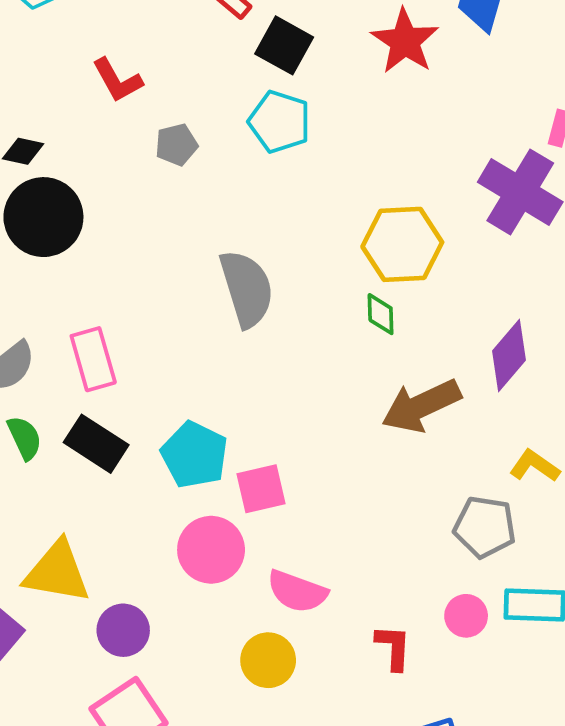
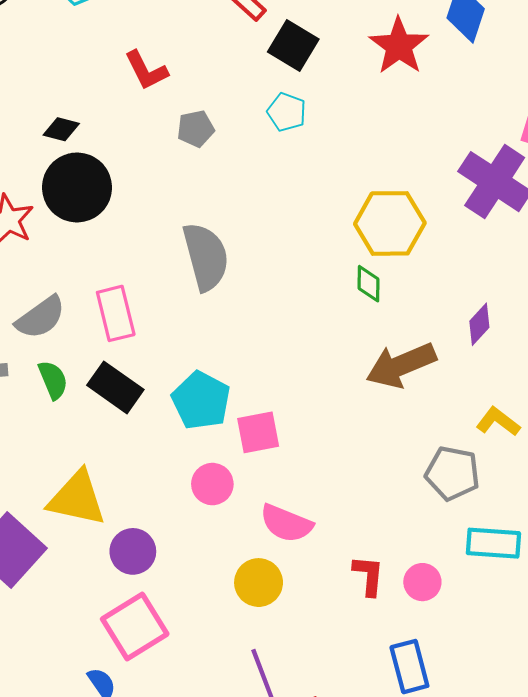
cyan pentagon: (280, 122) -> (287, 112), size x0.7
gray semicircle: (247, 289) -> (206, 257), moved
purple diamond: (509, 356) -> (479, 324), size x0.7
pink circle: (211, 550) -> (212, 484), size x0.7
pink circle: (466, 616) -> (422, 582), moved

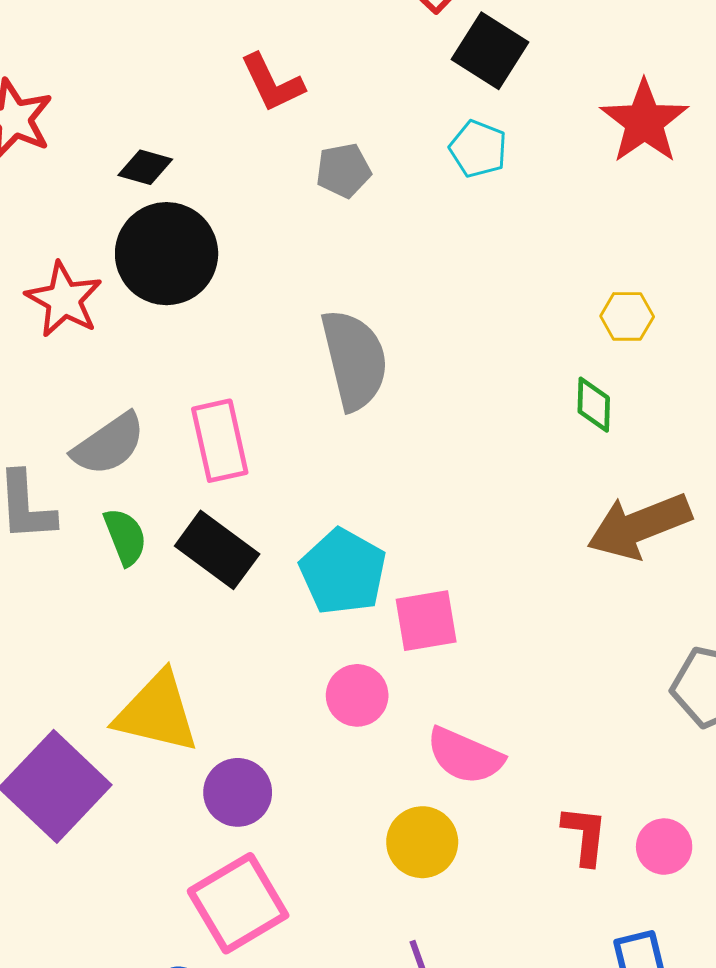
red star: (399, 46) -> (644, 122), moved
yellow hexagon: (390, 223) -> (627, 316), size x0.5

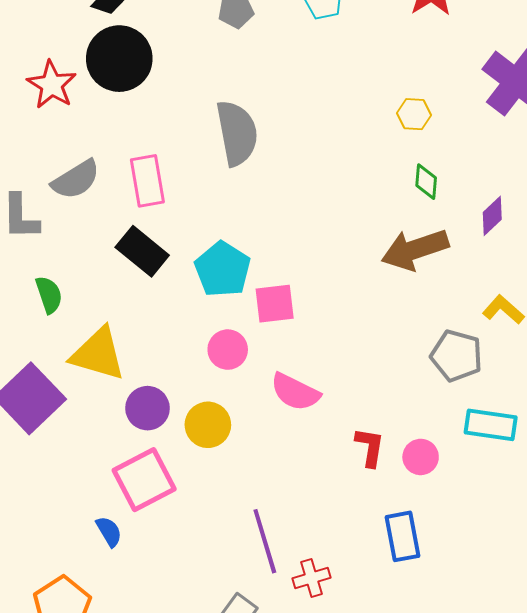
green diamond: (594, 405) -> (426, 182), moved
green semicircle: (125, 537) -> (49, 295), moved
yellow circle: (422, 842) -> (208, 425), moved

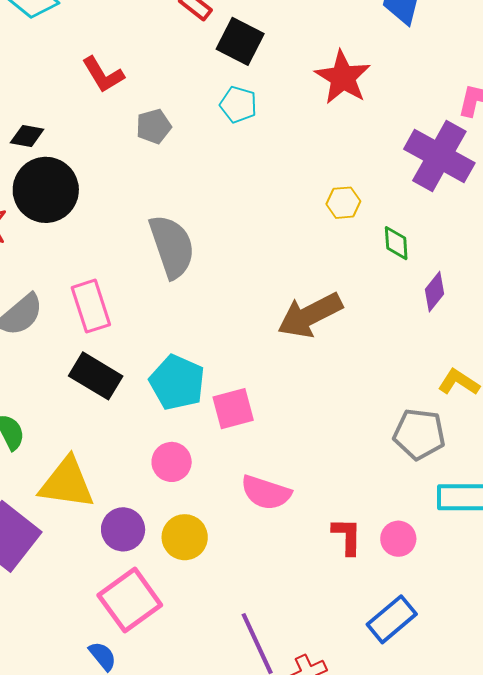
green diamond: (426, 182) -> (396, 243), moved
brown arrow: (415, 249) -> (310, 315), moved
pink circle: (228, 350) -> (172, 462), moved
blue rectangle: (402, 536) -> (392, 619), turned 69

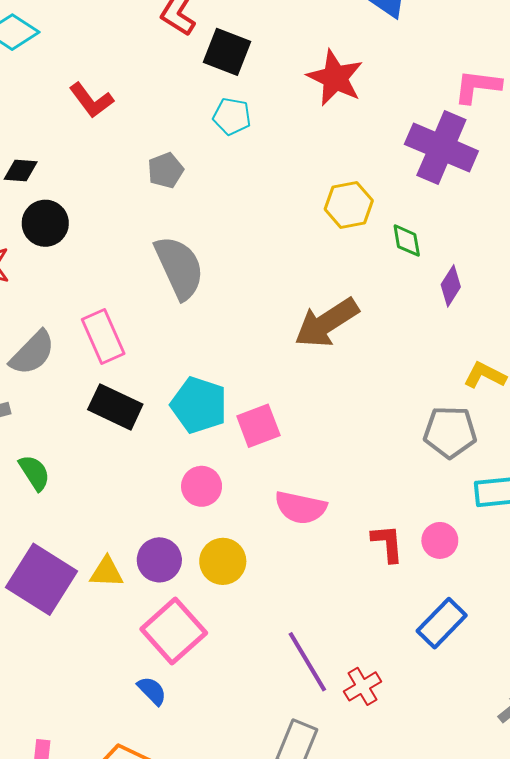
gray pentagon: (154, 126) -> (166, 170), moved
black circle: (46, 190) -> (45, 223), size x0.7
yellow hexagon: (343, 203) -> (349, 205), size x1.4
yellow triangle: (67, 483) -> (107, 572), moved, size x0.6

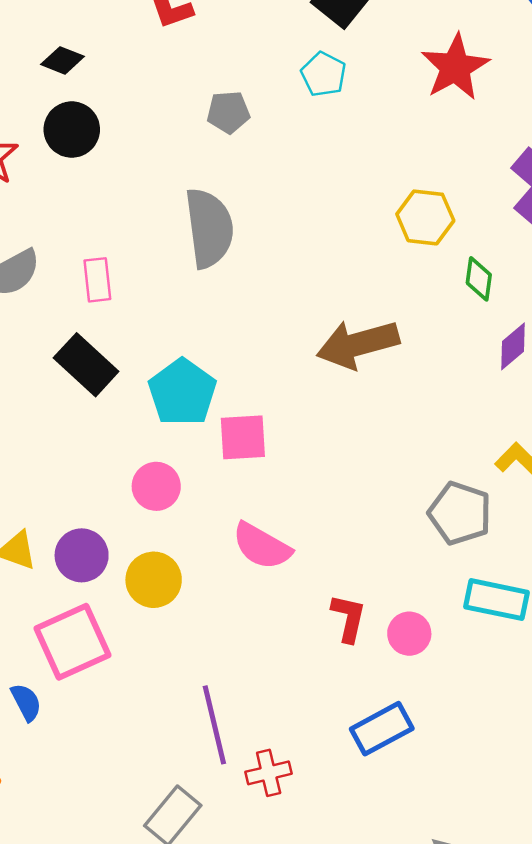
pink rectangle: (103, 337) -> (97, 280), size x0.7

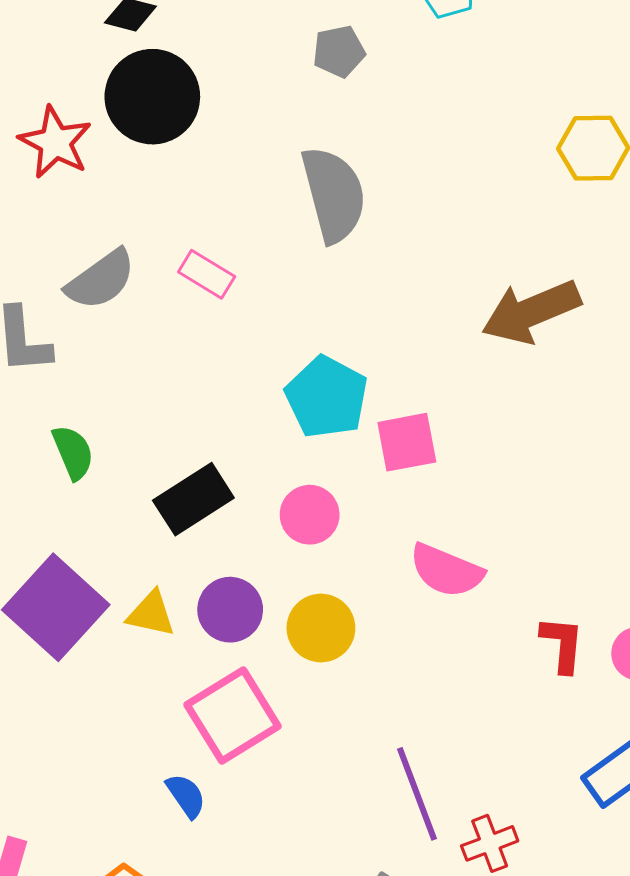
black circle: (72, 130) -> (152, 97), size x1.4
pink rectangle: (97, 280) -> (207, 274), turned -45
black rectangle: (86, 365) -> (193, 499), moved, turned -68

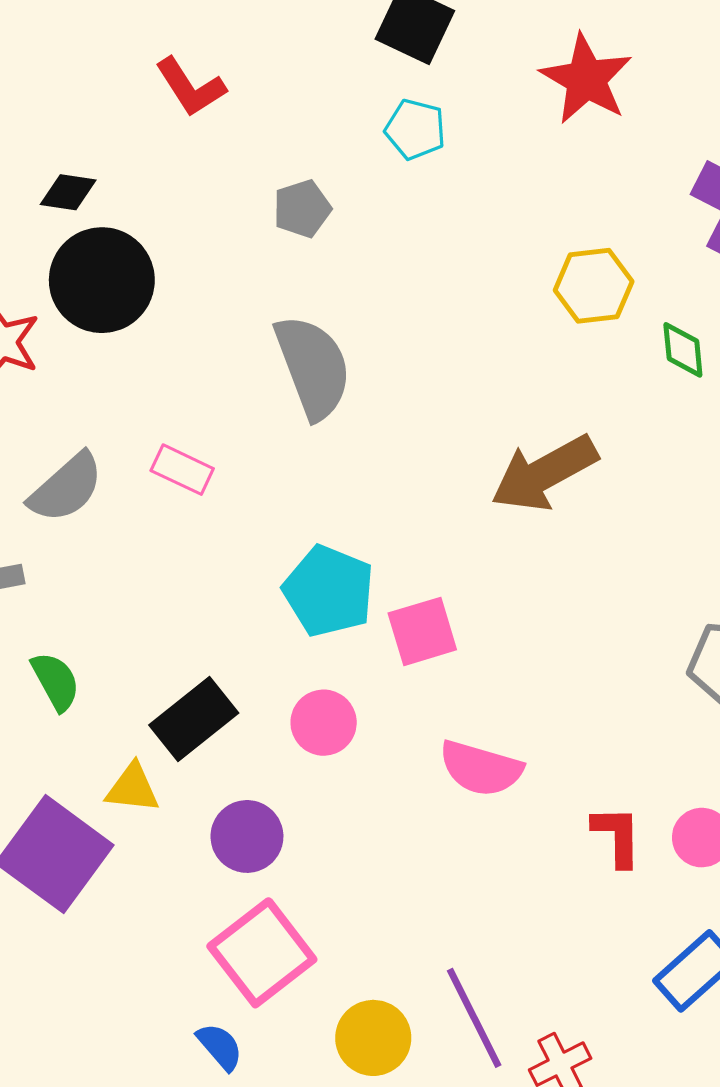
yellow triangle: (151, 614) -> (133, 788), moved
yellow circle: (321, 628) -> (373, 1038), moved

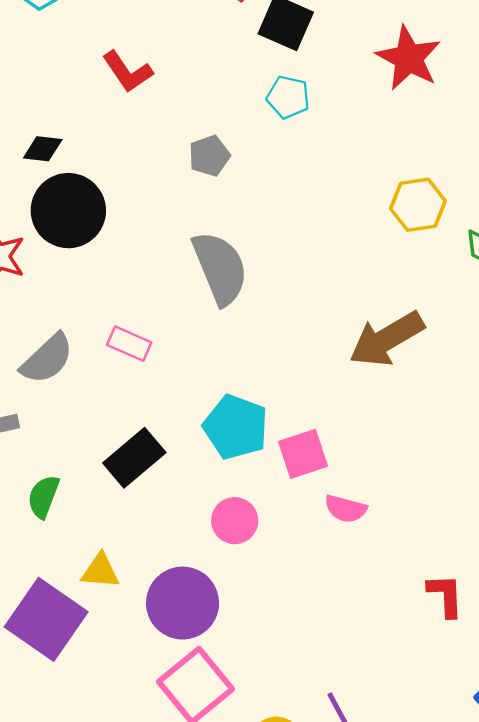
green semicircle: (56, 681) -> (43, 497), turned -129
black rectangle: (194, 719) -> (134, 458), moved
pink semicircle: (481, 768) -> (346, 509), moved, size x0.7
purple circle: (247, 836) -> (183, 603), size x1.4

